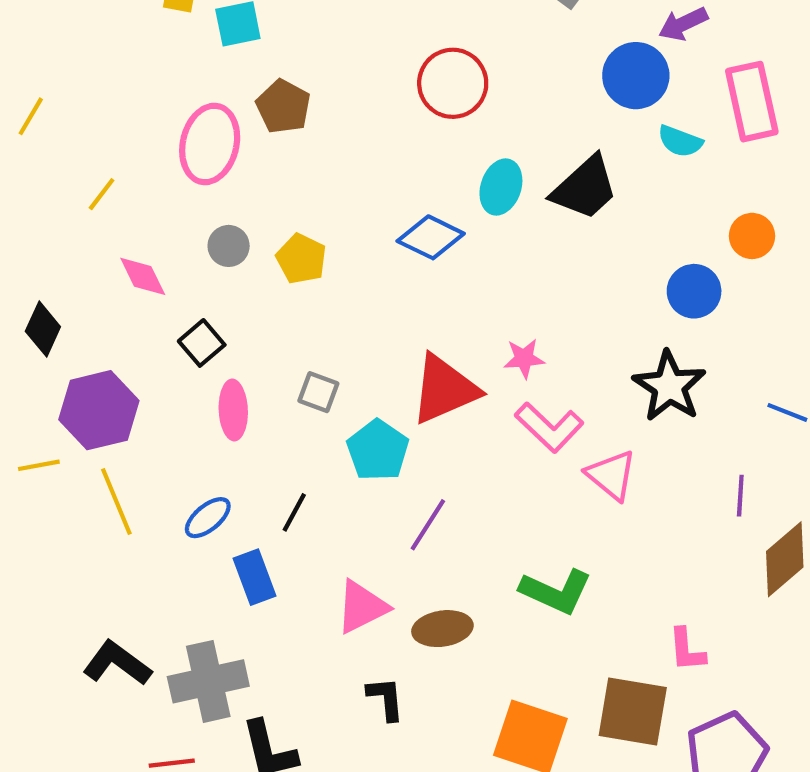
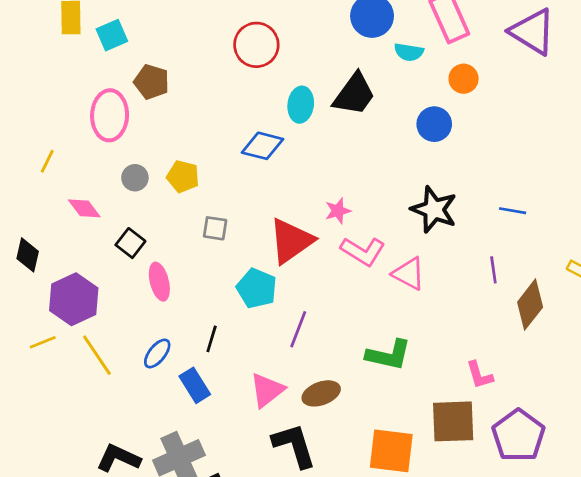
orange circle: (752, 236) -> (464, 79), moved
blue circle: (694, 291) -> (434, 124), moved
gray square: (318, 392) -> (215, 228), moved
black L-shape: (386, 699) -> (294, 445), size x1.6

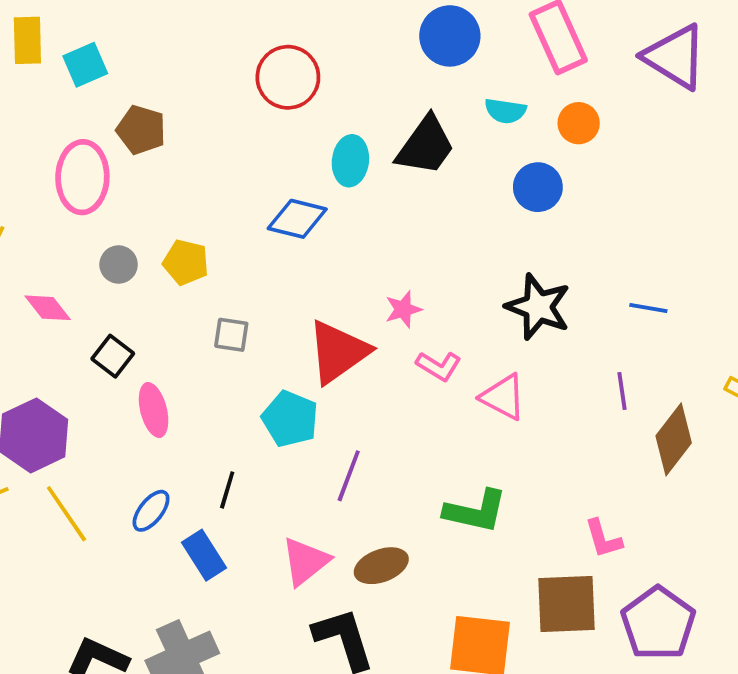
cyan semicircle: (409, 52) -> (505, 111), moved
pink L-shape: (363, 251) -> (439, 366), size x0.7

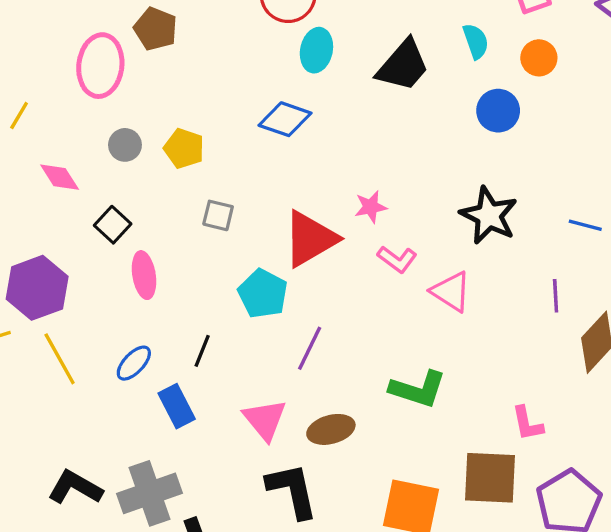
cyan semicircle: (505, 111) -> (476, 41), turned -123
cyan ellipse: (350, 161) -> (316, 50), moved
pink triangle: (305, 561) -> (265, 420), turned -36

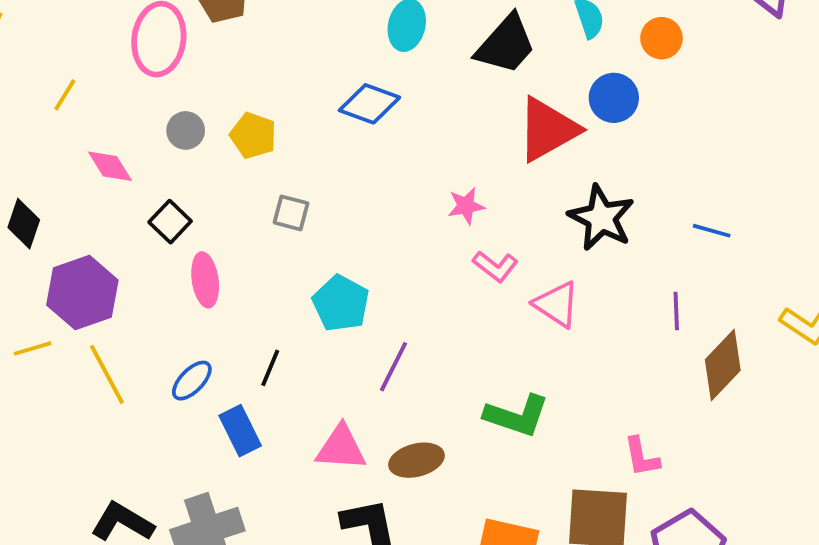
red triangle: (310, 239) -> (548, 129), moved
pink triangle: (265, 420) -> (341, 448), turned -48

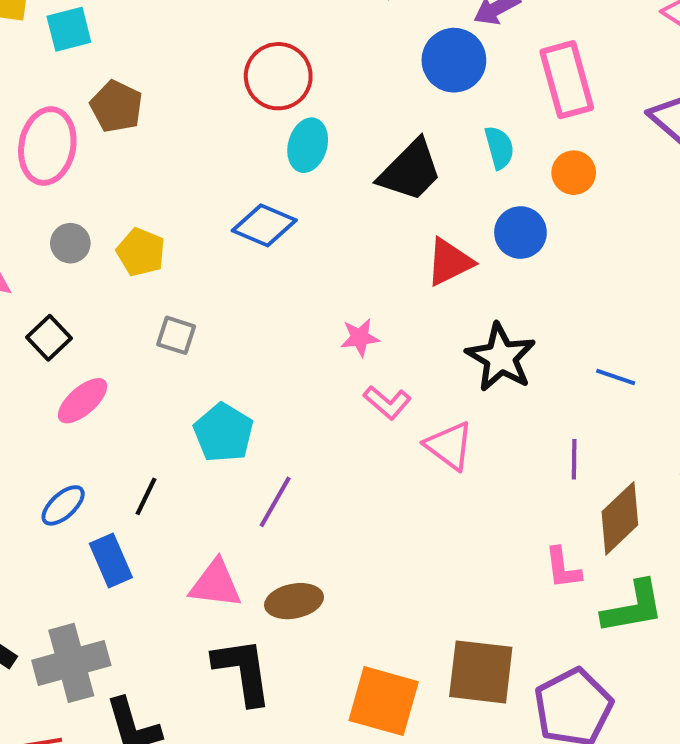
red triangle: (548, 129) -> (449, 262), size x0.7
pink ellipse: (205, 280) -> (83, 401), turned 54
green L-shape: (517, 416) -> (633, 607), moved, turned -32
pink L-shape: (642, 457) -> (563, 568), moved

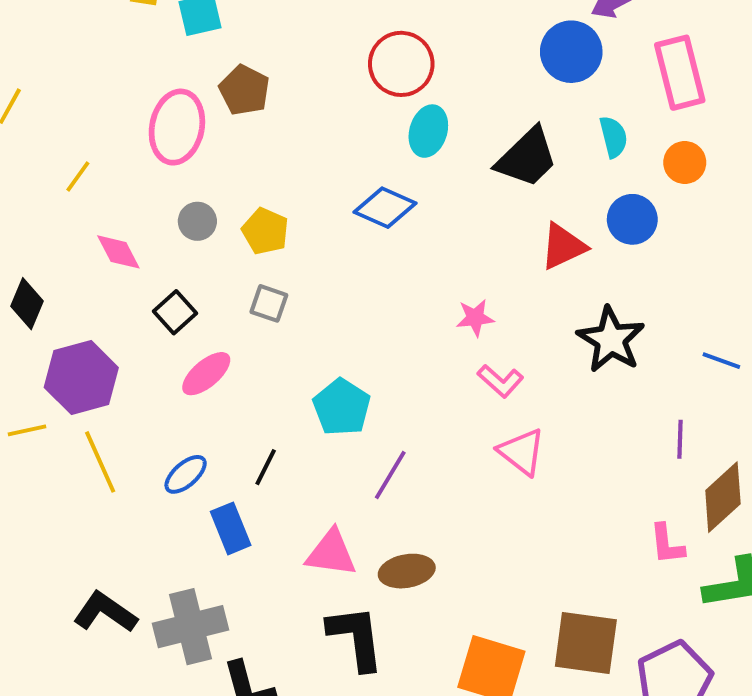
gray square: (176, 335) -> (269, 303), moved
pink triangle: (449, 446) -> (522, 452), moved

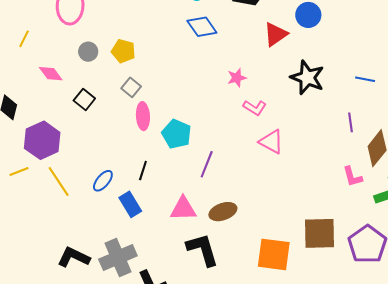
blue diamond: (385, 208) -> (202, 27), moved, turned 40
gray square: (269, 303) -> (131, 87), turned 30
pink ellipse: (206, 374) -> (143, 116), moved, turned -44

